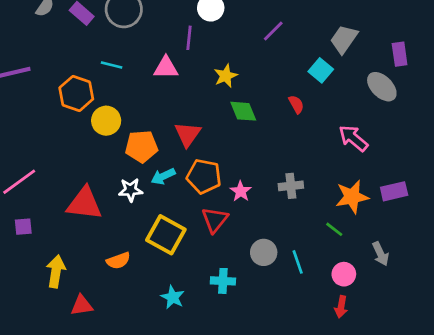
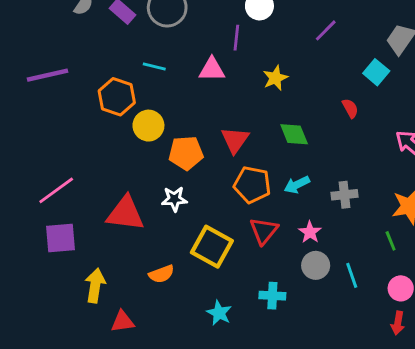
green diamond: (243, 111) -> (294, 134), moved
cyan arrow: (163, 176) -> (297, 185), moved
pink star: (241, 191) -> (310, 232), moved
purple square: (23, 227) -> (61, 238), size x1.6
green line: (334, 229) -> (391, 241), turned 30

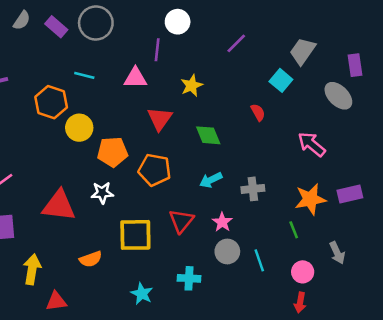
red triangle: (235, 140) -> (160, 119), moved
orange pentagon: (252, 185) -> (155, 170), moved
yellow square: (212, 247) -> (135, 235), turned -30

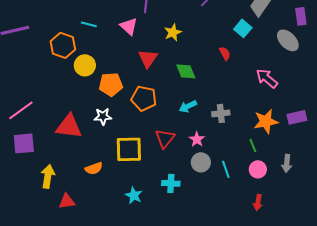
pink triangle: (135, 78) -> (129, 26), turned 42
gray arrow: (337, 253) -> (287, 163), turned 30
pink circle: (303, 272) -> (258, 169), moved

